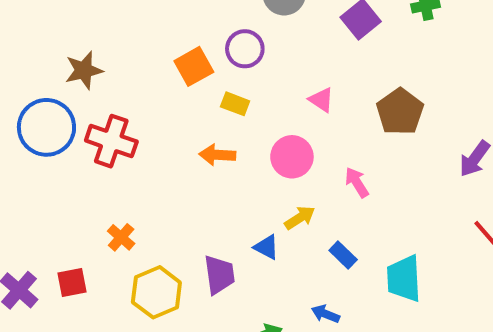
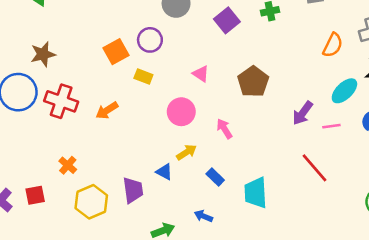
orange arrow: (217, 155) -> (107, 110), moved, turned -35

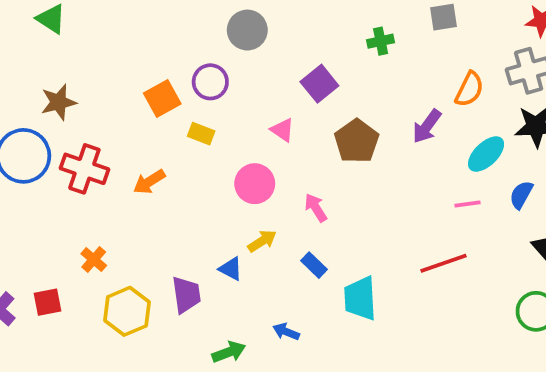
purple square: (227, 20) -> (319, 84), moved
purple arrow: (303, 113) -> (427, 126), moved
red line: (314, 168) -> (443, 263), turned -68
blue rectangle: (215, 177) -> (314, 265), moved

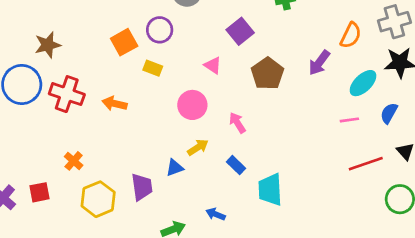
orange arrow: (149, 182) -> (115, 104), turned 45
red line: (443, 263) -> (366, 164), moved
blue triangle: (231, 269) -> (175, 168), turned -48

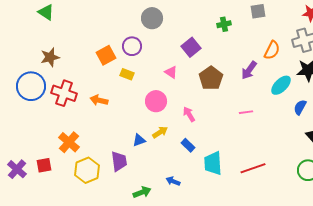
pink line: (349, 120) -> (246, 112), moved
orange cross: (74, 161) -> (69, 142), size x1.5
red line: (366, 164) -> (253, 168), moved
blue triangle: (175, 168) -> (139, 140), moved

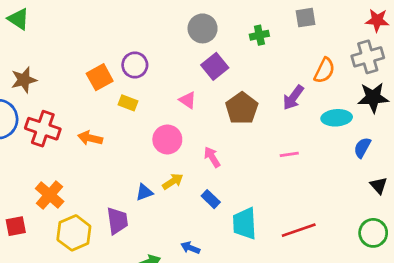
gray circle: (152, 18) -> (203, 28), moved
cyan ellipse: (281, 85) -> (337, 118), turned 40

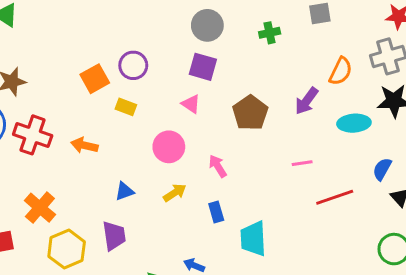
purple square: (215, 66) -> (203, 67), moved, turned -35
blue semicircle: (362, 148) -> (382, 169), moved
blue triangle: (144, 192) -> (124, 191), moved
blue rectangle: (211, 199) -> (216, 212), turned 30
red line: (299, 230) -> (335, 197), moved

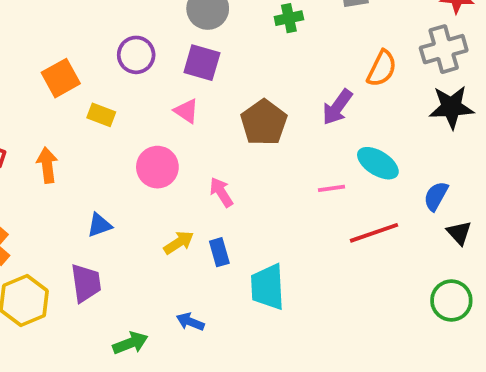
purple circle: (133, 65) -> (136, 55), moved
cyan ellipse: (354, 123) -> (378, 163), moved, turned 36
orange arrow: (84, 145) -> (47, 165), turned 70
yellow arrow: (175, 193) -> (179, 242), moved

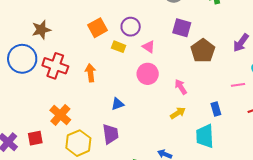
purple circle: (136, 55) -> (131, 27), moved
purple square: (202, 63) -> (182, 28), moved
pink triangle: (186, 111) -> (149, 47), moved
yellow arrow: (179, 242) -> (178, 113), moved
blue rectangle: (219, 252) -> (216, 109), moved

